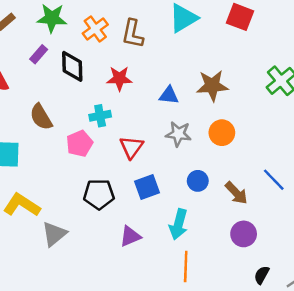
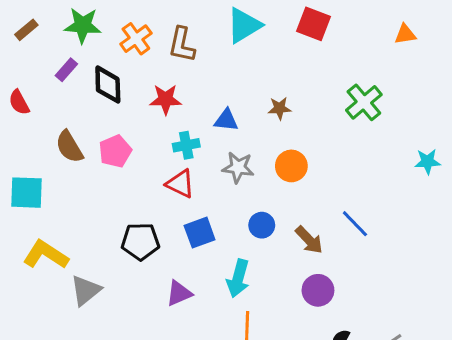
brown star: (212, 86) -> (280, 108), size x0.6
cyan cross: (100, 116) -> (186, 145), moved
pink pentagon: (80, 144) -> (115, 151), moved
red triangle: (131, 147) -> (180, 184), turned -40

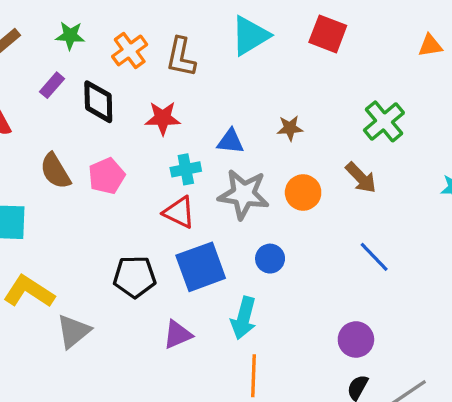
green star: (83, 25) -> (70, 36), size x0.7
gray star: (238, 167) -> (244, 194), size x1.4
blue square: (200, 233) -> (201, 267), size x1.4
brown arrow: (309, 240) -> (361, 178), moved
purple circle: (318, 290) -> (356, 339), moved

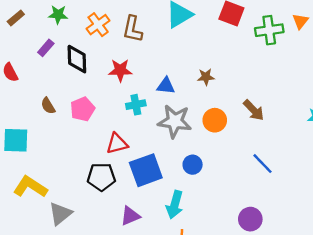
orange triangle: (430, 46) -> (300, 21), turned -42
green cross: (384, 121) -> (269, 30), moved, turned 32
brown semicircle: (55, 171) -> (48, 106), size x0.7
red triangle: (179, 212) -> (117, 144), moved, turned -40

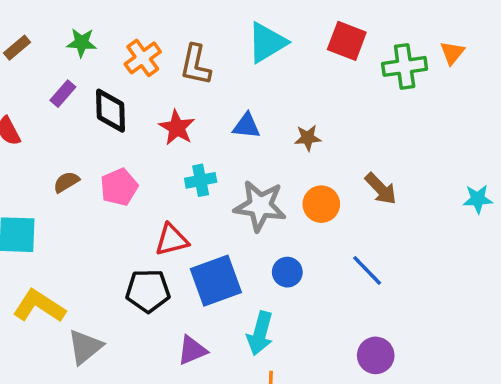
red star: (120, 70) -> (177, 128), turned 30
blue triangle: (166, 86) -> (246, 126), moved
brown semicircle: (48, 106) -> (66, 182), turned 90
blue line: (263, 164) -> (367, 270), moved

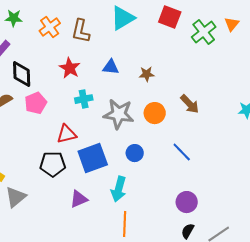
green cross: (405, 66) -> (204, 32), turned -30
black diamond: (110, 111) -> (22, 74), moved

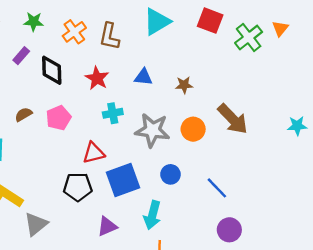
black diamond: (22, 74) -> (52, 70), moved
brown arrow: (190, 104) -> (233, 119), size x1.4
blue line: (182, 152) -> (217, 188), moved

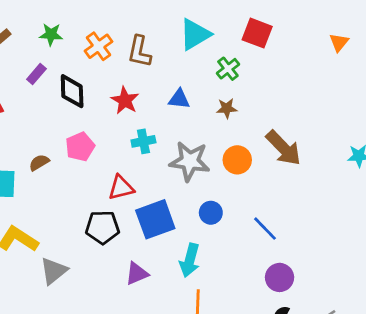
green cross: (249, 37) -> (228, 69), moved, size x0.7
brown semicircle: (23, 114) -> (39, 163), moved

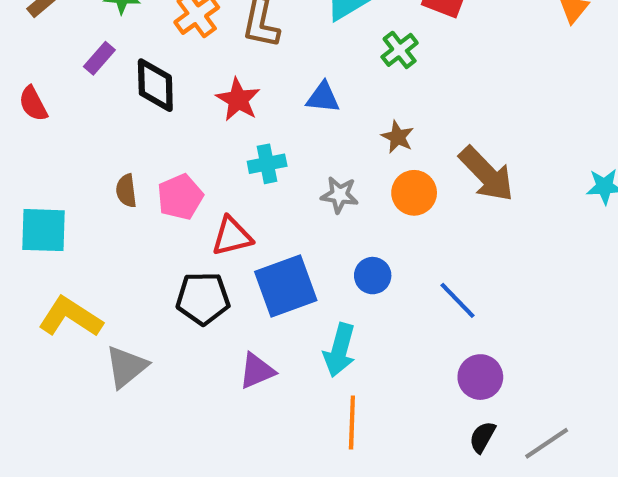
brown star: (227, 108) -> (398, 137), moved, turned 30
pink pentagon: (80, 147) -> (180, 197), moved
gray star: (190, 161) -> (340, 195), size x0.6
brown semicircle: (39, 163) -> (126, 191), moved, turned -66

